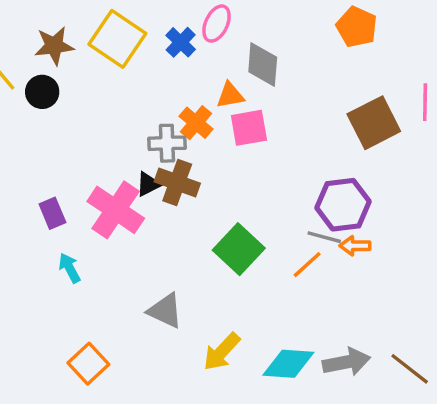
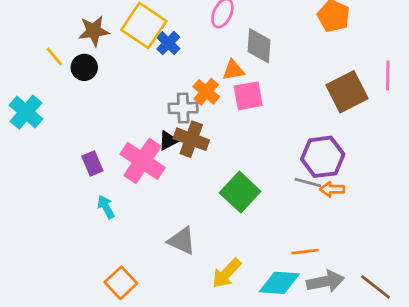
blue cross: (181, 42) -> (168, 43), moved
orange line: (307, 265) -> (305, 252), moved, turned 35

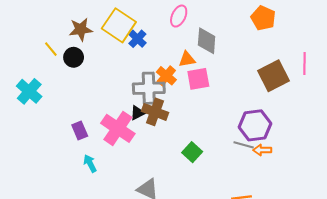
gray cross: (183, 108) -> (149, 88), size x1.4
green square: (240, 192) -> (192, 152), size x0.7

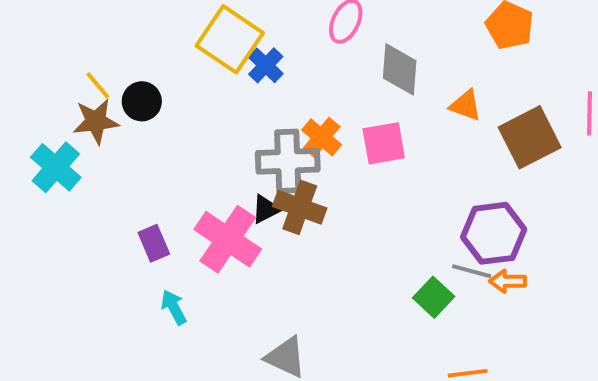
brown star: (81, 29) -> (96, 121), moved
orange triangle: (187, 59) -> (466, 105), moved, turned 30
green square: (192, 152) -> (434, 297), moved

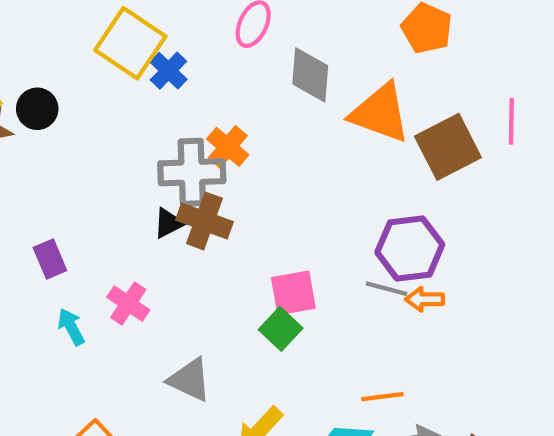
orange triangle: (466, 105) -> (380, 113), size x1.8
pink square: (384, 143) -> (293, 293), moved
pink cross: (228, 239) -> (128, 304), moved, size x0.6
green square: (434, 297) -> (281, 329), moved

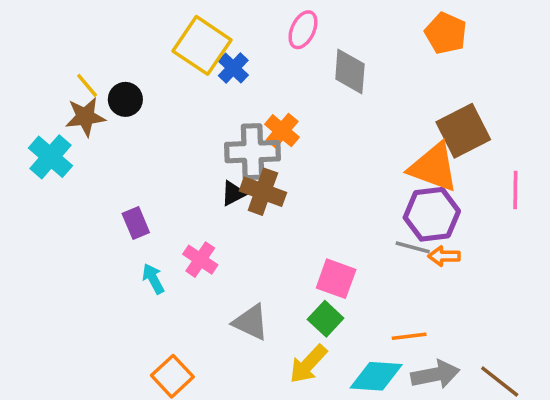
orange triangle: (380, 113) -> (434, 167), moved
pink line: (511, 121) -> (515, 190), moved
pink square: (293, 293) -> (336, 279), moved, turned 30
green square: (281, 329) -> (326, 319), moved

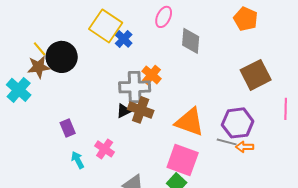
black circle: (125, 99) -> (62, 57), size x1.6
orange triangle: (434, 167) -> (190, 122), moved
pink square: (336, 279) -> (183, 160), size x1.4

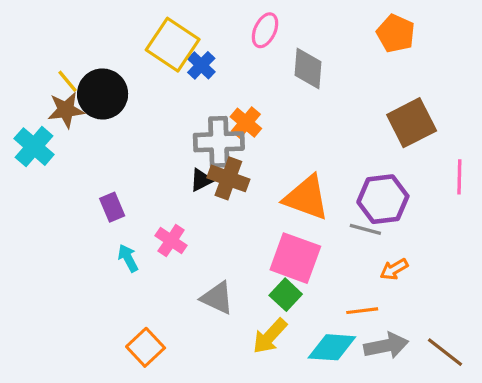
orange arrow: (245, 147) -> (394, 269), moved, turned -30

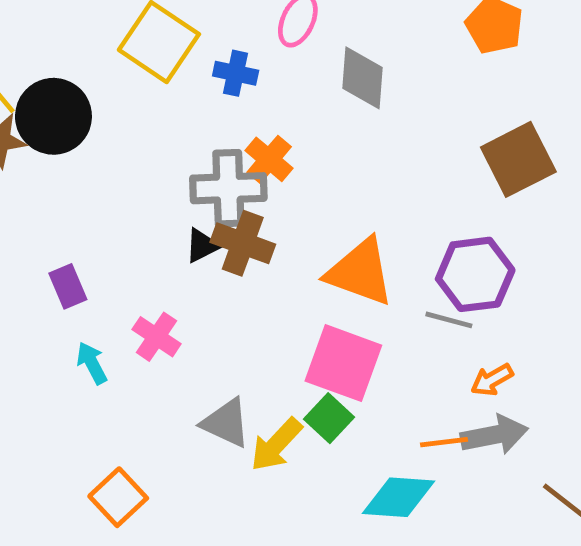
blue cross: (201, 65) -> (236, 73), moved, turned -32
yellow arrow: (270, 336) -> (276, 445), moved
gray arrow: (386, 346) -> (494, 435), moved

